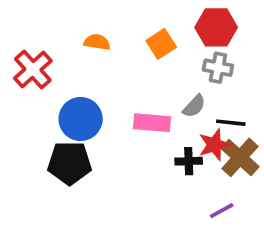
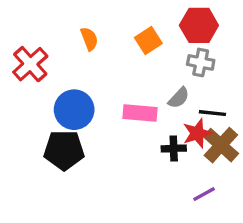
orange semicircle: (97, 42) -> (89, 39), turned 60

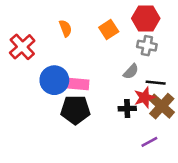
pink rectangle: (140, 113) -> (77, 84), moved
black pentagon: (64, 150) -> (75, 110), moved

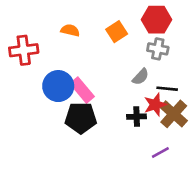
orange semicircle: (65, 28) -> (70, 30), turned -56
red cross: (22, 47) -> (24, 50), turned 35
pink rectangle: (77, 84) -> (82, 90), turned 45

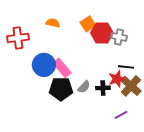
red hexagon: (156, 20) -> (102, 33), moved
gray semicircle: (141, 77) -> (84, 87), moved

